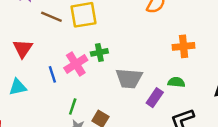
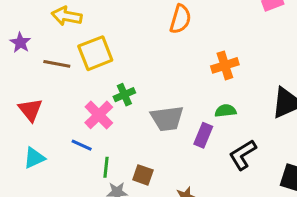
blue line: (52, 74) -> (82, 145), moved, turned -35

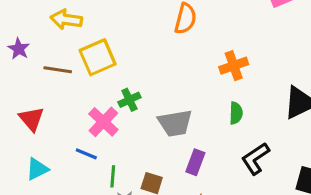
green semicircle: (226, 111) -> (236, 113), turned 100
purple rectangle: (203, 135) -> (195, 162), moved

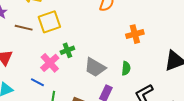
green semicircle: (236, 113) -> (126, 68), moved
gray trapezoid: (175, 123) -> (95, 67), turned 35

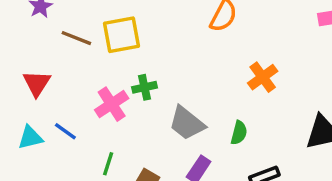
orange cross: (135, 34) -> (263, 77), turned -30
blue line: (37, 82) -> (65, 131), moved

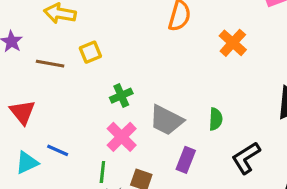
yellow square: (121, 35) -> (90, 52), size x0.6
orange cross: (263, 77) -> (233, 43), moved
pink cross: (112, 104) -> (122, 137), moved

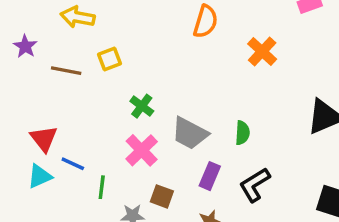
green cross: (121, 96) -> (142, 106), turned -30
red triangle: (22, 112) -> (44, 139), moved
black L-shape: (246, 158) -> (255, 185), moved
green line: (102, 172) -> (102, 187), moved

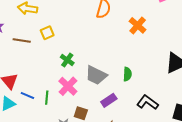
purple rectangle: (210, 176) -> (109, 100), turned 35
black L-shape: (255, 185) -> (148, 102), moved, turned 70
green line: (102, 187) -> (47, 98), moved

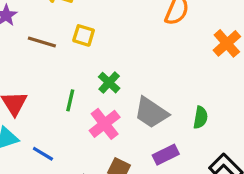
yellow square: (47, 33) -> (84, 35), turned 32
blue line: (27, 96) -> (43, 154), moved
green line: (47, 98) -> (70, 100), moved

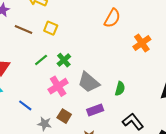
green line: (70, 100) -> (41, 60), moved, turned 32
blue line: (43, 154) -> (25, 105), moved

